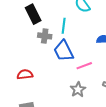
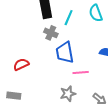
cyan line: (64, 26) -> (69, 18), moved
red semicircle: (25, 74) -> (21, 64), turned -35

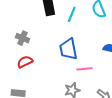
gray cross: (51, 33) -> (22, 38), moved

